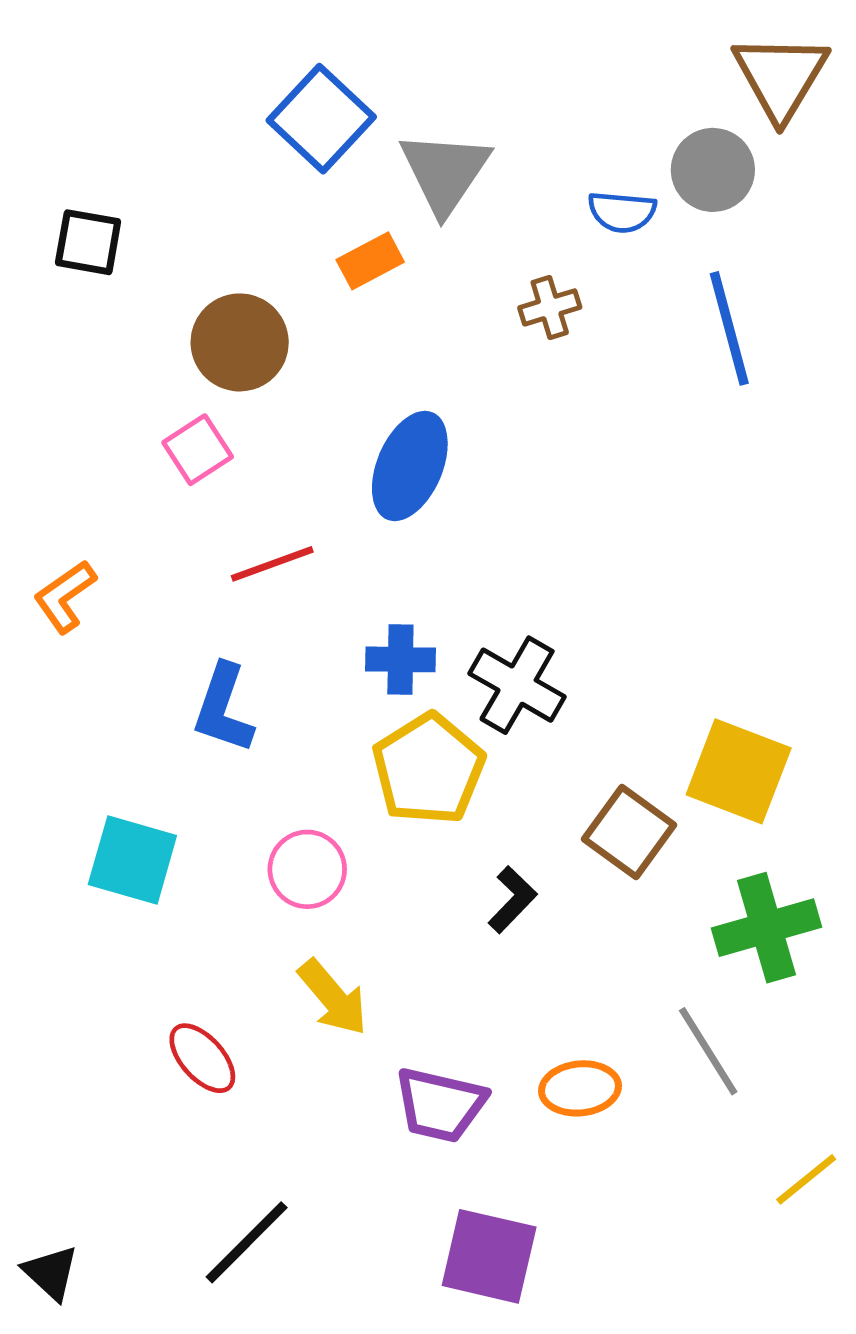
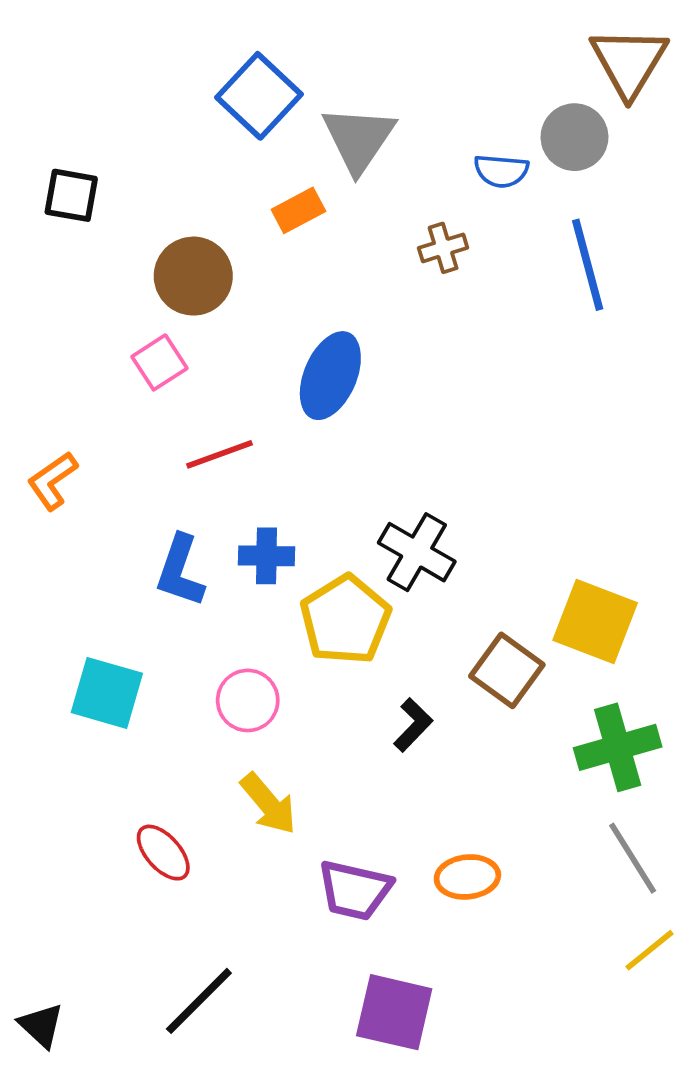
blue cross: (400, 659) -> (267, 556), moved
gray line: (708, 1051) -> (633, 858), moved

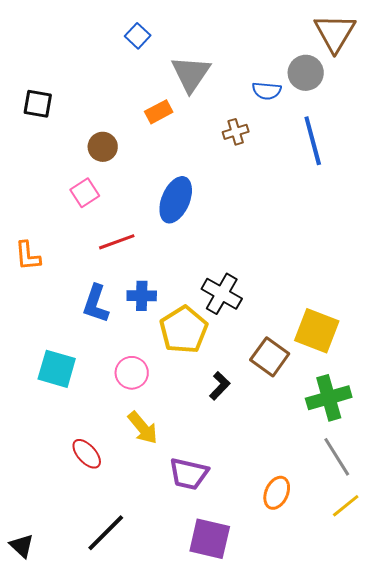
blue square: (259, 96) -> (138, 36), moved, size x0.6
brown circle: (193, 276) -> (103, 147), size x0.7
orange L-shape: (52, 481) -> (28, 256), turned -60
orange ellipse: (467, 877) -> (277, 493), moved, turned -60

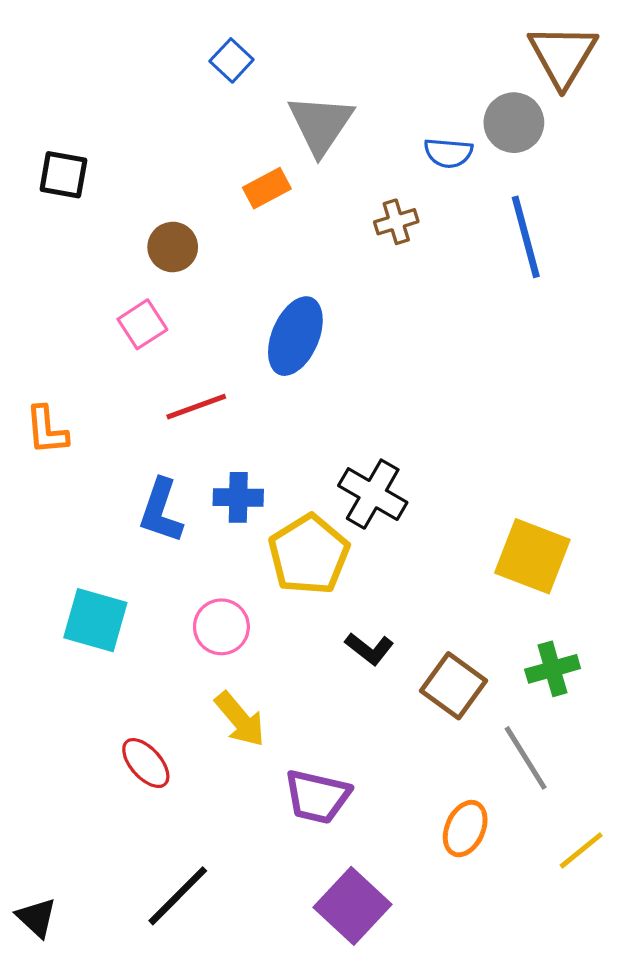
brown square: (270, 357) -> (453, 686), moved
black L-shape: (220, 386) -> (369, 649), turned 84
green cross: (329, 398) -> (553, 669), size x0.7
gray line: (337, 457) -> (526, 758), moved
purple square: (210, 539) -> (353, 906), turned 30

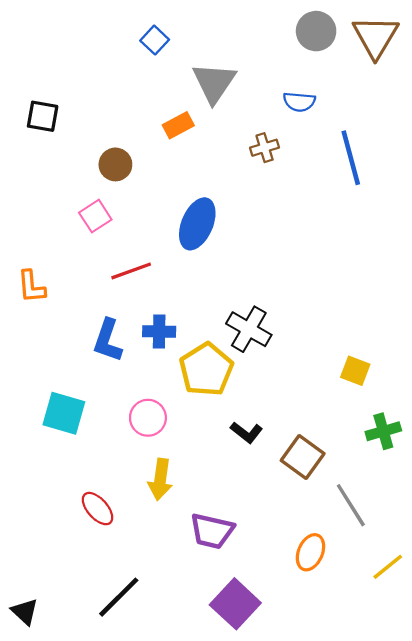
gray circle: (514, 123) -> (316, 31), moved
yellow square: (532, 556) -> (355, 371), size x0.6
green cross: (553, 669) -> (383, 431), moved
yellow arrow: (240, 719) -> (160, 479), turned 48

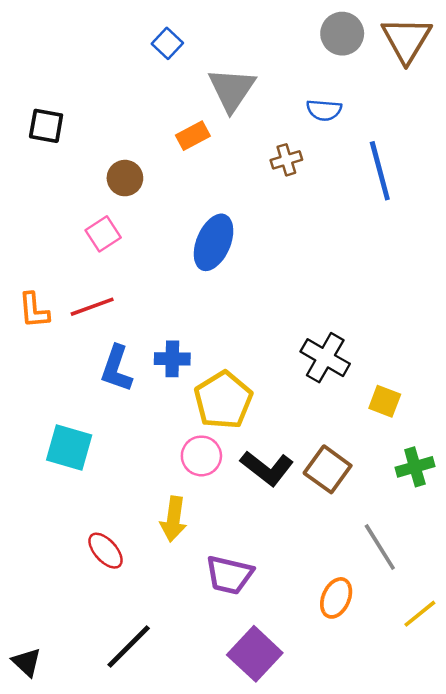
red line: (131, 271) -> (92, 307), moved
black cross: (249, 329) -> (325, 358), moved
pink circle: (148, 418) -> (201, 456), moved
black L-shape: (247, 432) -> (267, 468), size x1.5
brown square: (303, 457) -> (328, 469), moved

